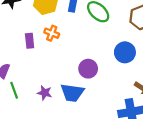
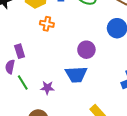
purple rectangle: (30, 41) -> (20, 51), moved
purple star: (45, 93) -> (47, 88), moved

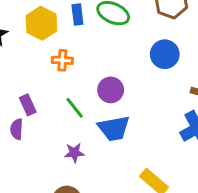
purple circle: (86, 50) -> (111, 90), moved
green line: (23, 83) -> (75, 108), moved

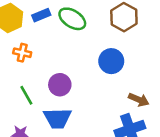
blue rectangle: (77, 14) -> (41, 15), turned 66

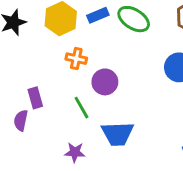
purple circle: (60, 85) -> (105, 82), moved

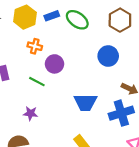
green line: (82, 108) -> (37, 82), turned -35
blue trapezoid: (118, 134) -> (85, 102), moved

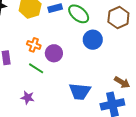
orange cross: (35, 46) -> (34, 45), moved
blue circle: (108, 56) -> (93, 40), moved

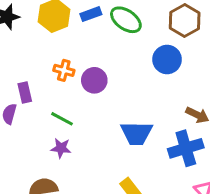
blue circle: (93, 40) -> (167, 59), moved
green line: (36, 68) -> (62, 119), moved

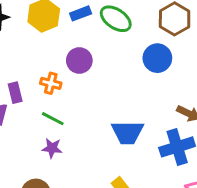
orange cross: (64, 70) -> (51, 83), moved
purple circle: (94, 80) -> (79, 60), moved

